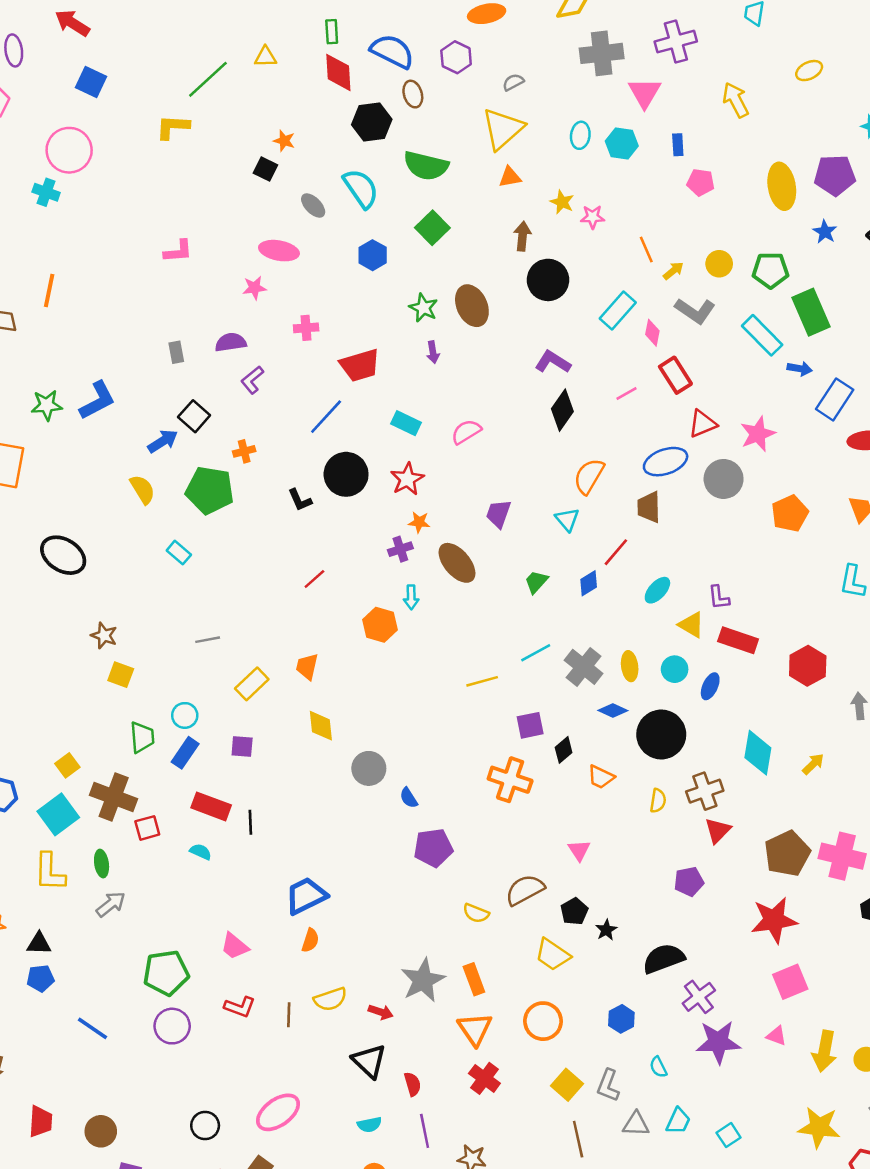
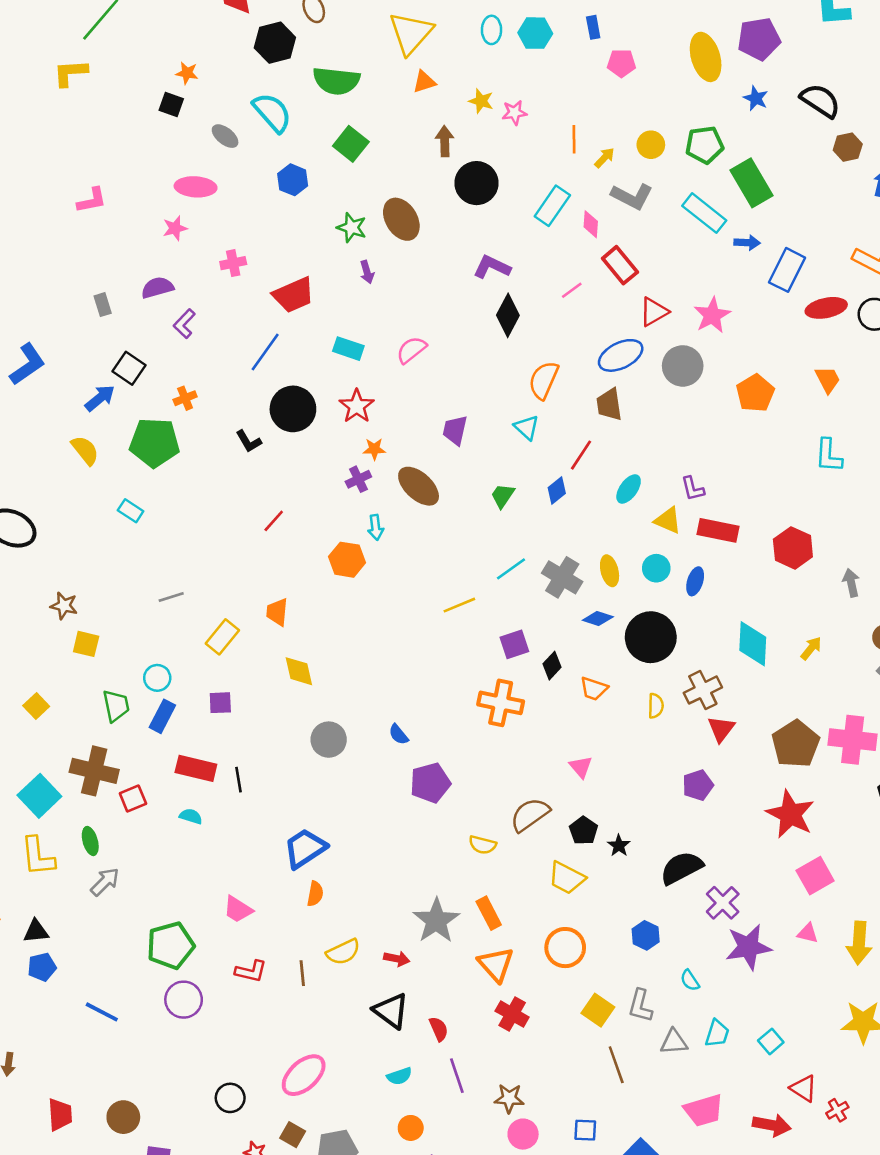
orange line: (646, 249) -> (574, 139), turned 30
yellow square: (67, 765) -> (36, 706), moved
gray circle: (369, 768) -> (329, 740), moved
red star: (774, 920) -> (790, 814), turned -30

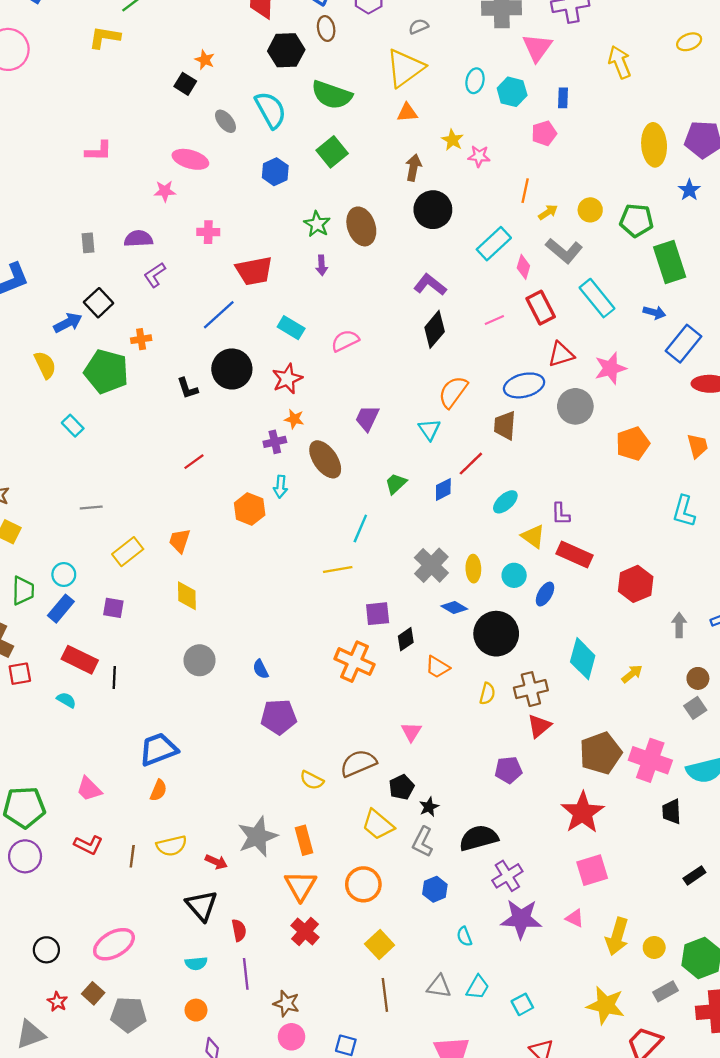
pink pentagon: (621, 63) -> (544, 133), moved, turned -30
cyan rectangle: (704, 213) -> (597, 298), moved
cyan line: (511, 569) -> (360, 528), moved, turned -44
gray L-shape: (640, 1006) -> (423, 842), moved

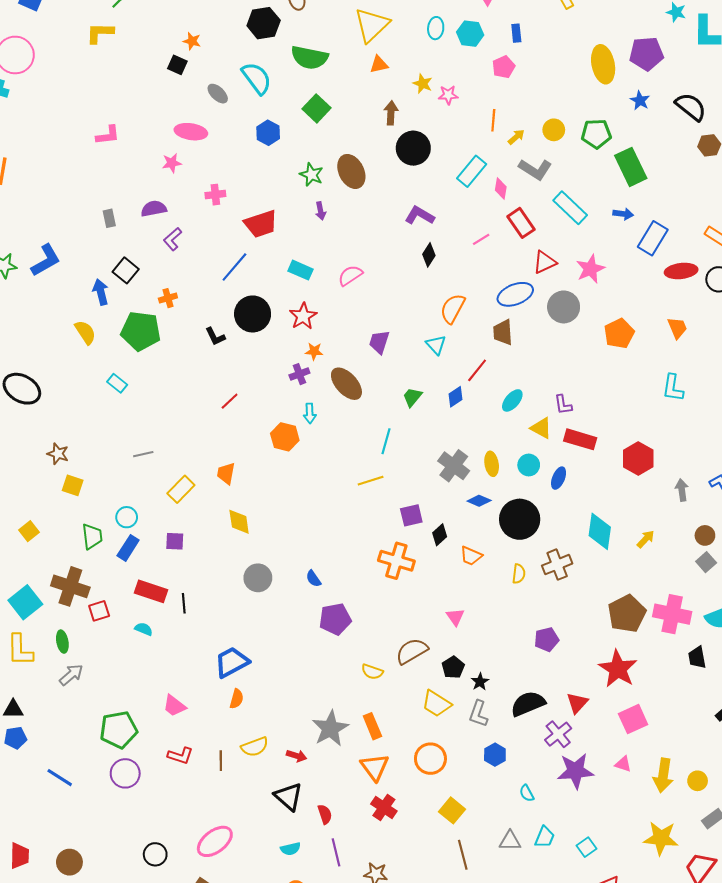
blue arrow: (68, 323) -> (101, 292), turned -70
black diamond: (435, 329) -> (429, 255), size x0.7
red triangle: (539, 726) -> (577, 703), moved

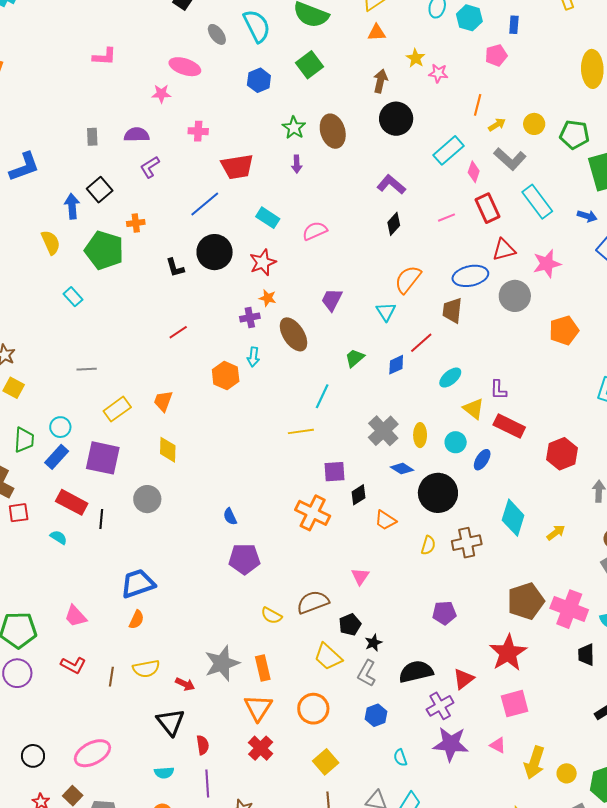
purple square: (175, 541) -> (103, 458), size x1.8
gray circle: (258, 578) -> (147, 499), moved

